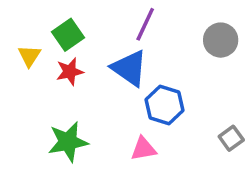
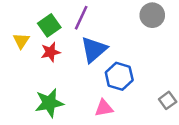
purple line: (145, 24) -> (81, 18), moved
gray circle: (221, 40) -> (152, 15), moved
blue triangle: (129, 68) -> (94, 50), turned 44

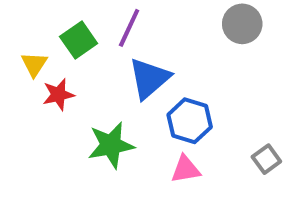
red star: (51, 52) -> (58, 95), moved
green star: (49, 103) -> (111, 145), moved
pink triangle: (104, 108) -> (186, 169), moved

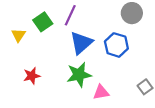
red star: (58, 95) -> (32, 76), moved
blue hexagon: (190, 121) -> (116, 45), moved
green star: (111, 145) -> (79, 75), moved

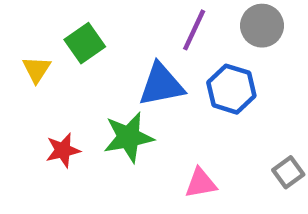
purple line: (70, 15) -> (194, 30), moved
blue triangle: (81, 43) -> (161, 85), turned 30
green star: (79, 75) -> (129, 137), moved

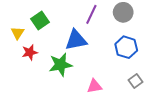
blue hexagon: (231, 89) -> (126, 47), moved
red star: (63, 150) -> (30, 52), moved

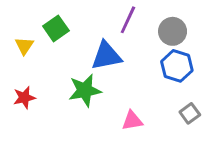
gray circle: (123, 12) -> (173, 31), moved
red star: (30, 52) -> (24, 98), moved

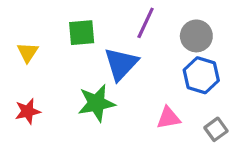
green square: (56, 28) -> (82, 33), moved, turned 30
blue triangle: (106, 56) -> (121, 64), turned -36
pink triangle: (132, 121) -> (168, 118), moved

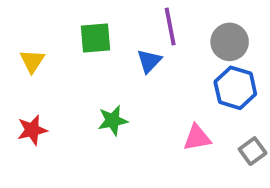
purple line: (146, 23) -> (170, 27), turned -36
blue triangle: (121, 64) -> (149, 61), moved, size x0.6
green star: (96, 103) -> (113, 120), size x0.7

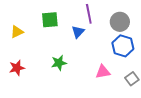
yellow triangle: (32, 61) -> (17, 32), turned 32

